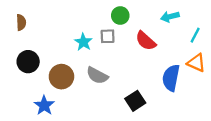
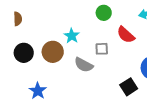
gray square: (108, 36) -> (102, 49), moved
brown circle: (61, 77) -> (53, 52), moved
black square: (135, 101) -> (129, 87), moved

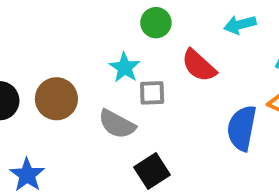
cyan star: (72, 36) -> (125, 68), moved
black square: (129, 87) -> (152, 171), moved

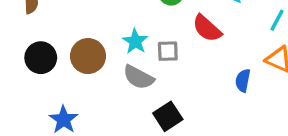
cyan star: (125, 68) -> (135, 41), moved
blue semicircle: (242, 128) -> (243, 80), size x0.6

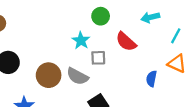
cyan star: (135, 41) -> (81, 40), moved
brown circle: (88, 56) -> (49, 75), moved

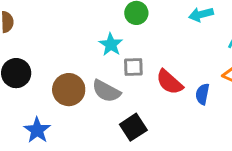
red semicircle: (126, 42) -> (169, 82), moved

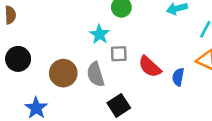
gray semicircle: (106, 91) -> (96, 74), turned 45

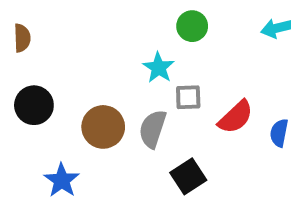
red semicircle: (150, 67) -> (236, 117), turned -85
gray semicircle: (96, 74) -> (153, 129), turned 35

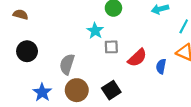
brown semicircle: (22, 38) -> (21, 14), turned -72
brown circle: (103, 127) -> (77, 90), moved
gray semicircle: (153, 129) -> (67, 64), moved

